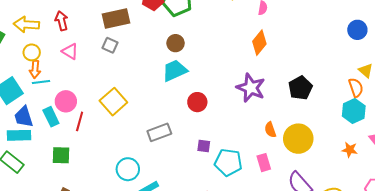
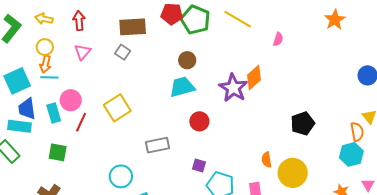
yellow arrow: (26, 25) -> (44, 19), size x0.7
orange diamond: (259, 43) -> (254, 78), moved
pink triangle: (70, 51) -> (83, 52), turned 30
purple star: (251, 88) -> (233, 88), moved

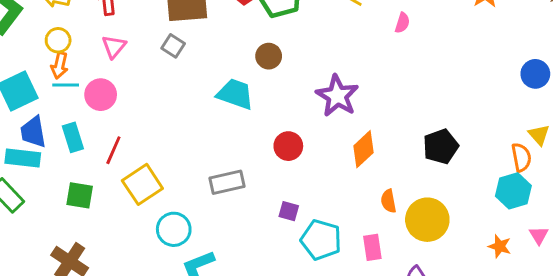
orange diamond: (254, 78) -> (364, 149), moved
cyan trapezoid: (182, 87) -> (235, 94), moved, turned 36
pink circle: (71, 100) -> (101, 95), moved
yellow square: (117, 108) -> (142, 184), moved

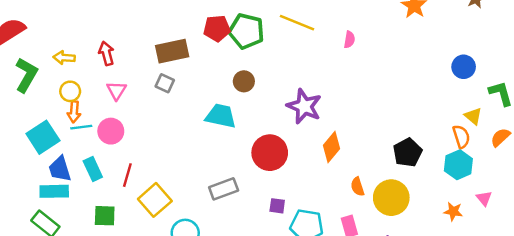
red circle: (288, 146) -> (270, 153), size x1.5
black pentagon: (441, 147) -> (408, 153), moved

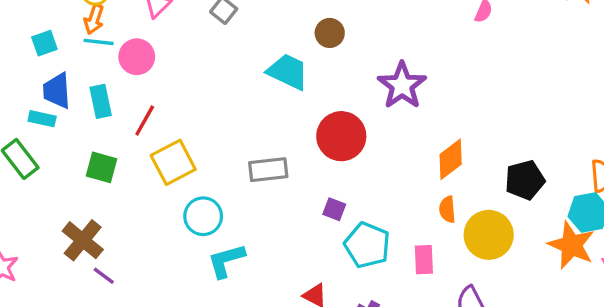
cyan square: (43, 137) -> (44, 43), size x0.6
orange diamond: (332, 147) -> (451, 159), moved
cyan rectangle: (54, 191) -> (42, 119), size x0.7
orange star: (453, 211) -> (571, 245), moved, size x1.8

